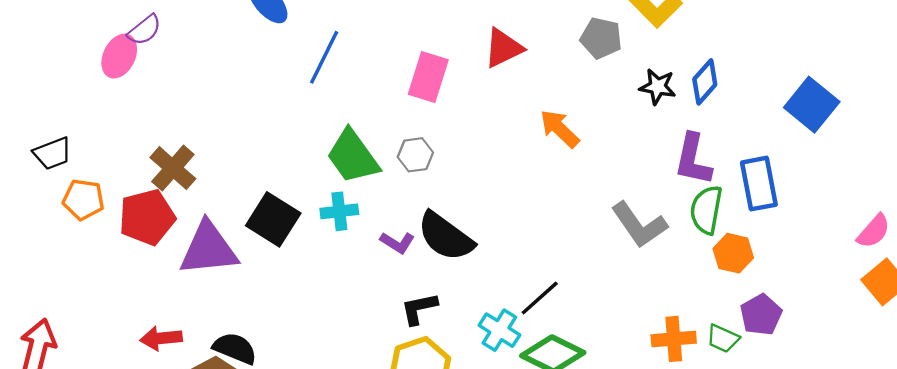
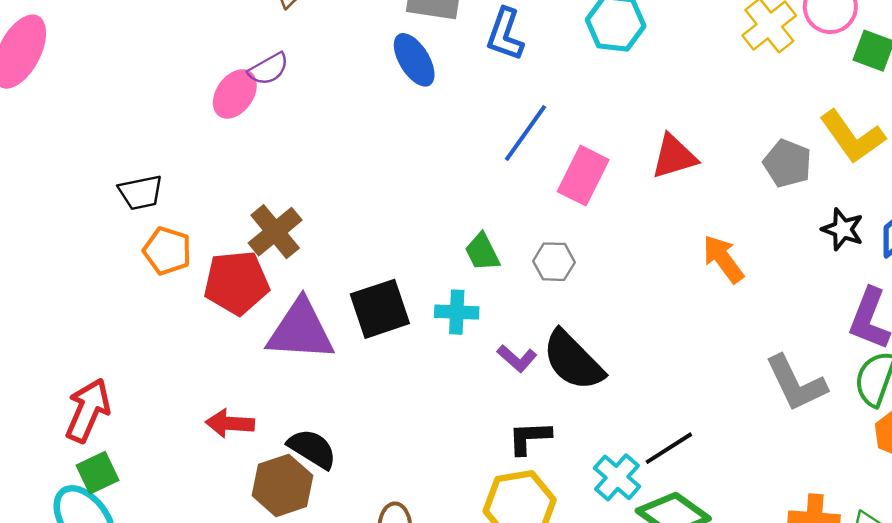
blue line: (324, 57) -> (525, 133), moved
green trapezoid: (353, 156) -> (482, 252), size x0.6
black square: (273, 219) -> (380, 309), turned 30

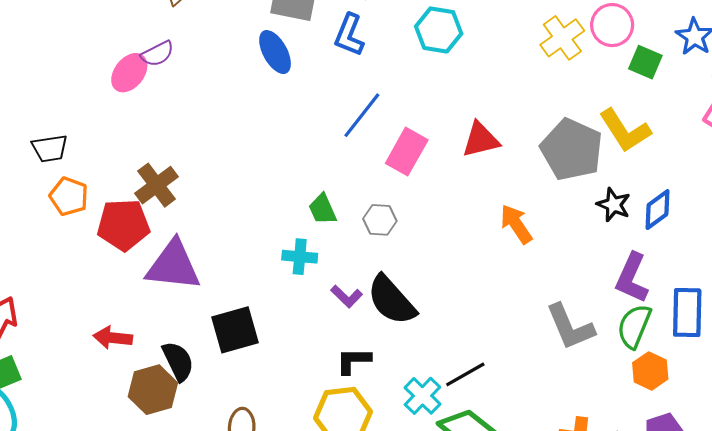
gray pentagon: (787, 163) -> (572, 150), size x1.6
black square: (380, 309) -> (235, 330), moved
black semicircle: (312, 449) -> (178, 361), turned 30

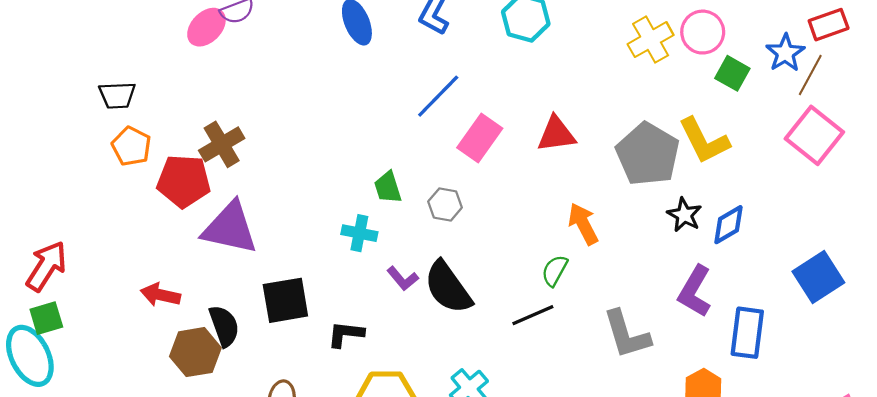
green semicircle: (634, 326) -> (555, 271), moved, size x0.7
black L-shape: (353, 361) -> (346, 334), moved
black line: (465, 374) -> (533, 315), moved

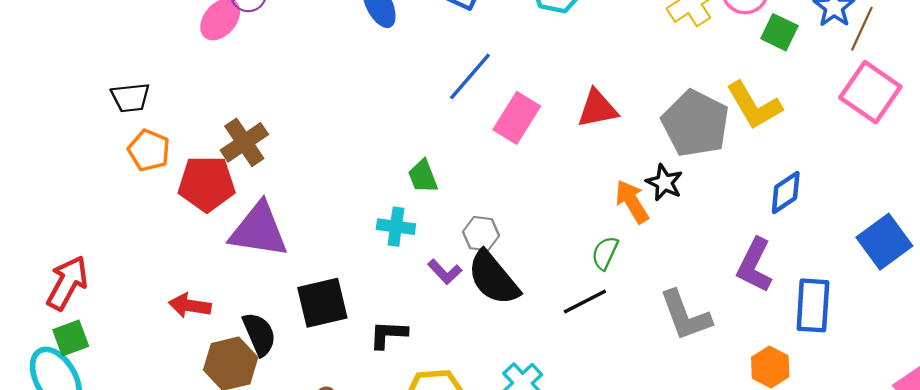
gray hexagon: (445, 204) -> (481, 234), moved
black star: (684, 215) -> (664, 183), moved

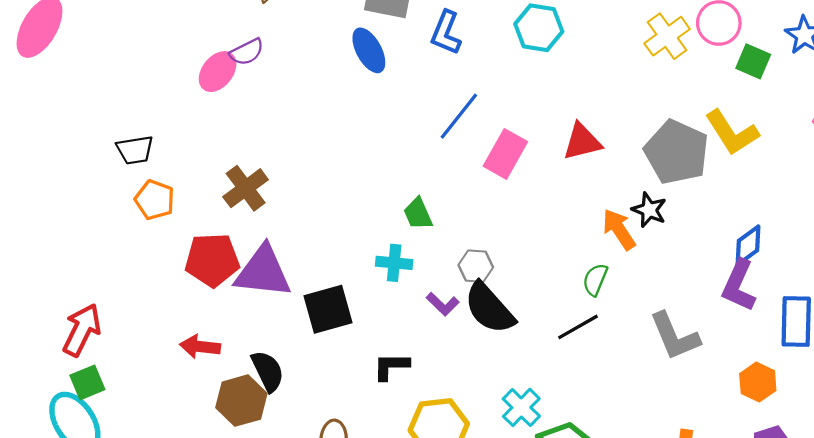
red pentagon: (207, 184) -> (212, 260), moved
blue diamond: (786, 193) -> (748, 245), moved
black square: (322, 303) -> (328, 309), moved

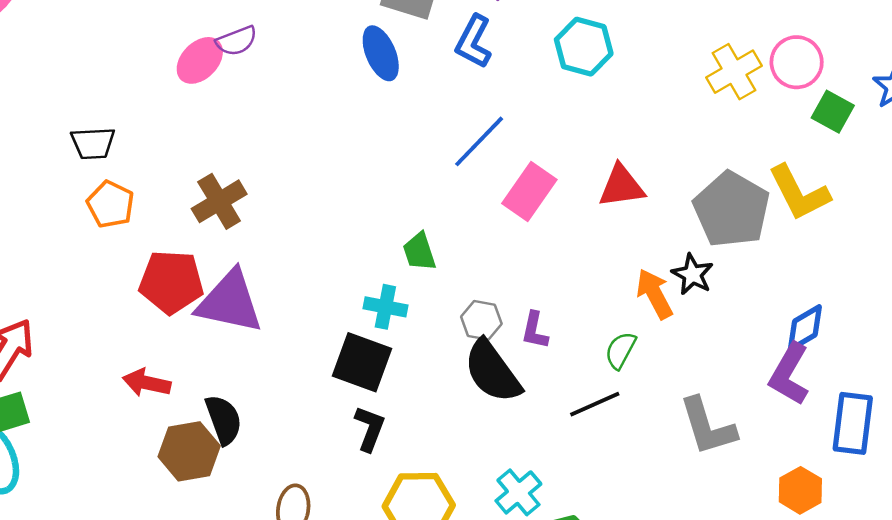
purple L-shape: (443, 304) -> (535, 330), moved, turned 52
black square: (328, 309) -> (362, 362), moved, turned 30
black L-shape: (391, 366) -> (370, 428), turned 105

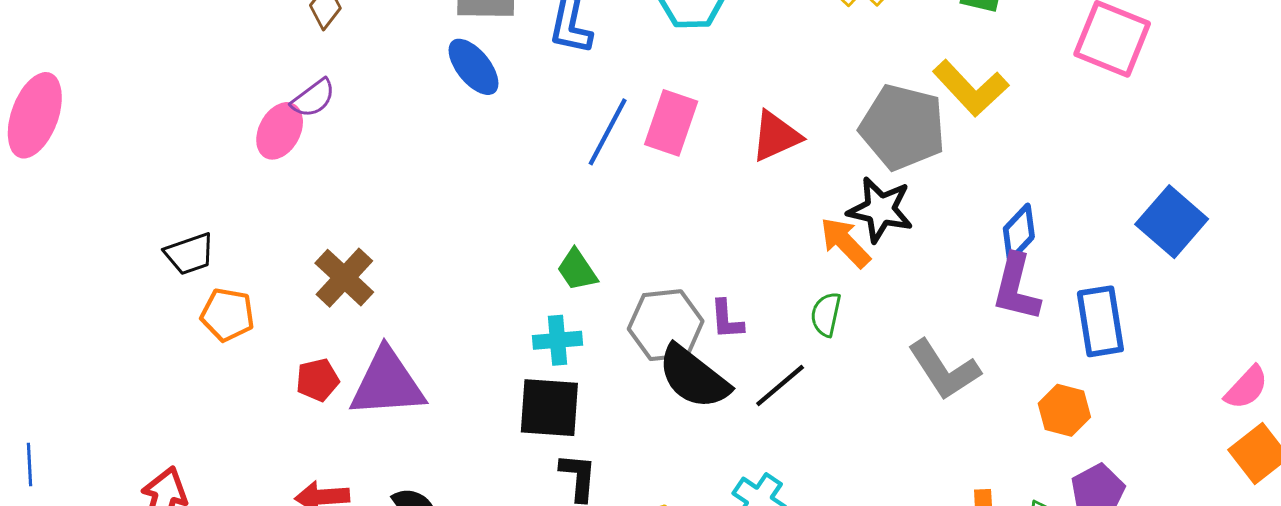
pink rectangle: (529, 192) -> (671, 123), moved
black star: (692, 274) -> (880, 210), size x1.4
red pentagon: (171, 282) -> (318, 380), size x0.6
gray hexagon: (481, 320) -> (666, 325), size x1.6
black line: (595, 404) -> (780, 385), moved

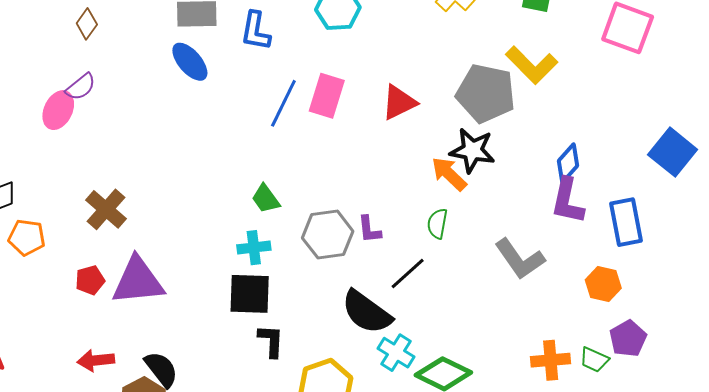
black semicircle: (694, 377) -> (367, 312), moved

